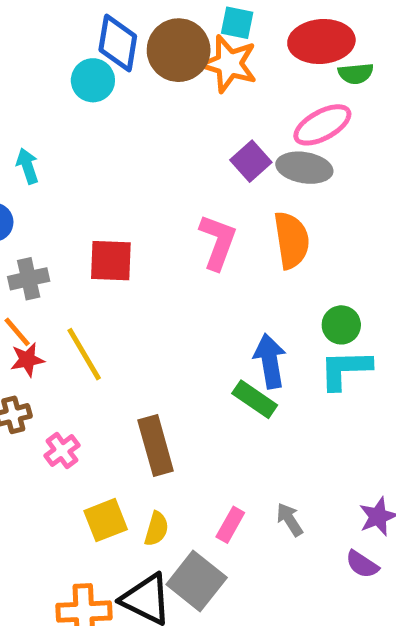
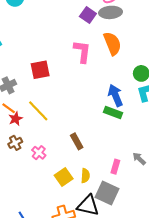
brown rectangle: (156, 445) -> (77, 141), size x0.7

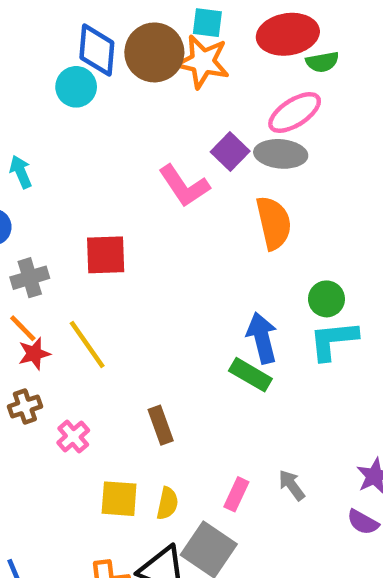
pink L-shape: (82, 51) -> (184, 186), moved, turned 130
yellow square: (64, 177) -> (119, 499), turned 30

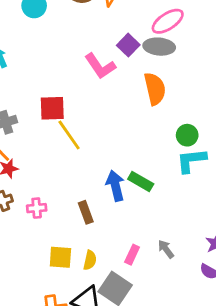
blue arrow: (262, 338) -> (115, 186), moved
yellow line: (87, 344) -> (69, 135), moved
pink cross: (73, 436) -> (37, 208), moved, turned 36

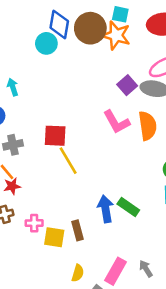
pink L-shape: (100, 66) -> (116, 122), moved
pink rectangle: (132, 255) -> (116, 271), size x1.5
yellow square: (60, 257) -> (54, 237), moved

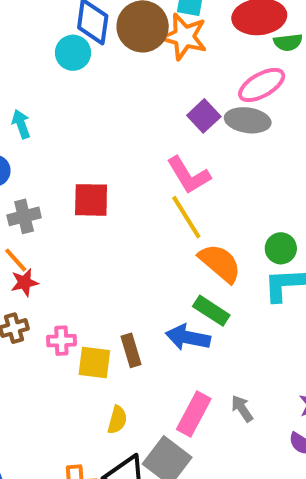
orange semicircle: (148, 126) -> (220, 263), moved, turned -40
yellow line: (68, 161) -> (186, 217), moved
blue arrow: (106, 209) -> (188, 337), moved, turned -68
yellow semicircle: (78, 273) -> (117, 420), moved

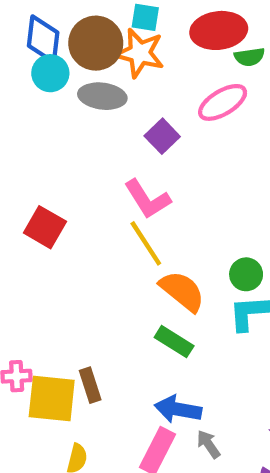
cyan circle: (73, 53) -> (50, 73), moved
gray ellipse: (248, 120) -> (102, 96), moved
red square: (91, 200) -> (45, 227), turned 30
blue arrow: (188, 337) -> (178, 409), moved
yellow square: (94, 362) -> (52, 399), size x1.4

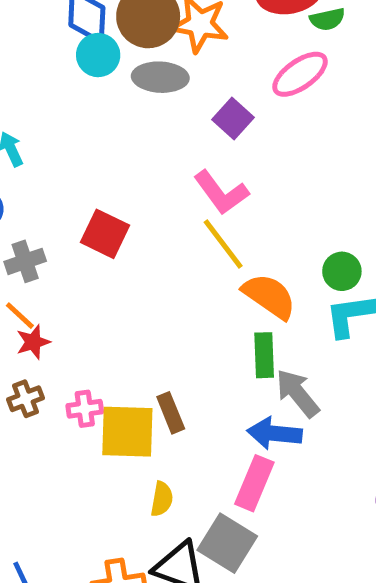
green rectangle: (174, 342) -> (264, 355), turned 60
gray arrow: (208, 444) -> (298, 393), moved, size x1.5

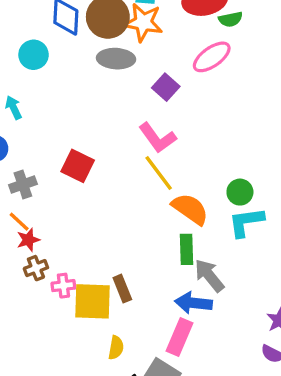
cyan circle: (98, 55) -> (34, 55), moved
brown cross: (25, 399) -> (36, 268), moved

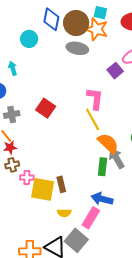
purple square: (166, 87) -> (115, 71), moved
pink L-shape: (157, 138) -> (95, 99), turned -145
gray arrow: (209, 275) -> (116, 158), moved
yellow semicircle: (116, 348) -> (64, 213), moved, turned 72

